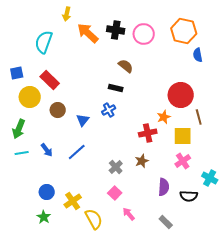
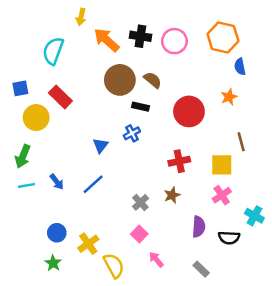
red circle: (181, 95) -> (189, 111), moved
brown circle: (58, 110) -> (120, 80), moved, size x1.6
orange star: (164, 117) -> (229, 97), moved

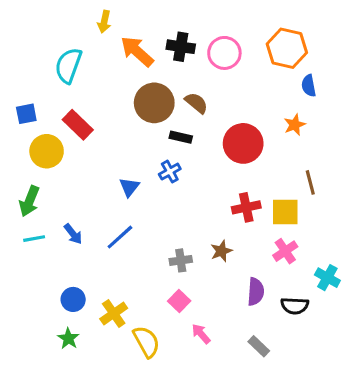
red cross: (179, 161) -> (246, 207), moved
gray cross: (140, 202) -> (181, 260), turned 35

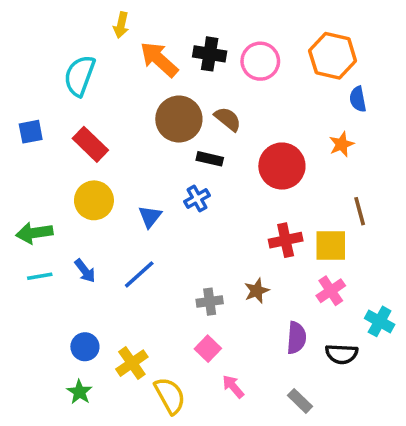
yellow circle: (47, 151) -> (94, 200), moved
green arrow: (29, 201) -> (34, 233), turned 60

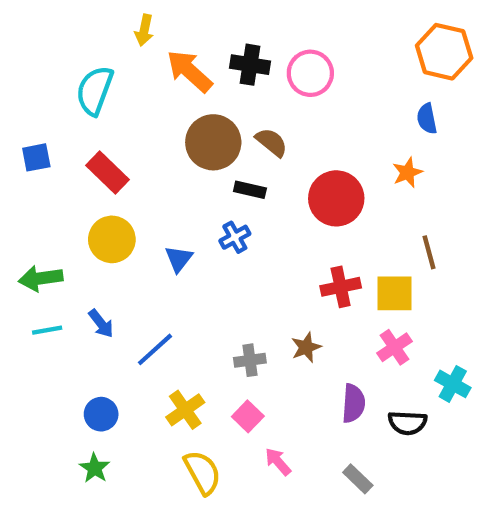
orange hexagon: (333, 56) -> (444, 52), moved
blue line: (139, 274) -> (155, 349), moved
yellow cross: (132, 363) -> (185, 410), moved

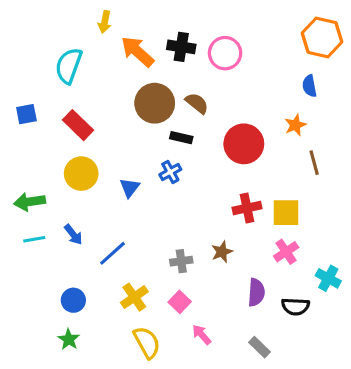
brown line: (429, 252) -> (314, 163), moved

